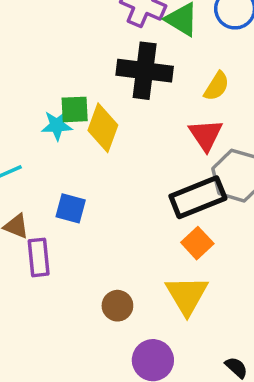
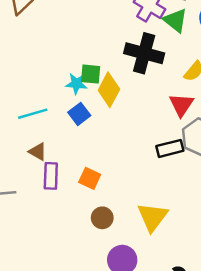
black rectangle: (198, 197) -> (170, 148), size x0.7
blue square: (71, 208) -> (79, 114), moved, turned 30
orange square: (197, 243) -> (90, 178), moved, turned -30

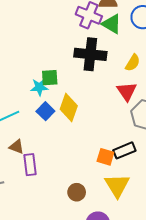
yellow diamond: (109, 90) -> (69, 107), moved
black rectangle: (170, 148) -> (124, 150), moved
orange square: (90, 178) -> (105, 157), moved

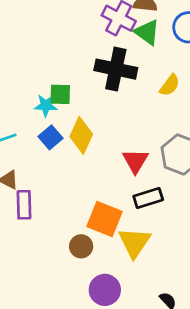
red triangle: (127, 91) -> (135, 161), moved
orange square: (105, 157) -> (105, 219), moved, size x1.5

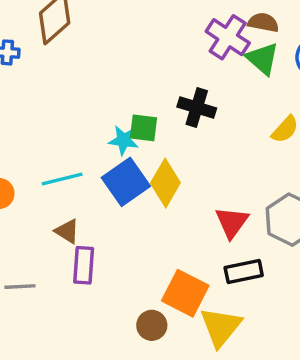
black cross: (116, 69) -> (197, 108), moved, size x0.7
blue square: (51, 137) -> (126, 182), size x1.5

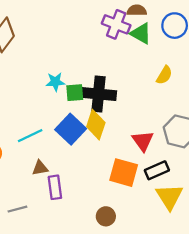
black cross: (197, 108) -> (98, 94), moved, size x1.4
cyan star: (124, 140) -> (55, 82), moved
brown triangle: (67, 231) -> (40, 168), turned -30
orange square: (185, 293) -> (124, 173), moved
yellow triangle: (221, 327) -> (169, 197), moved

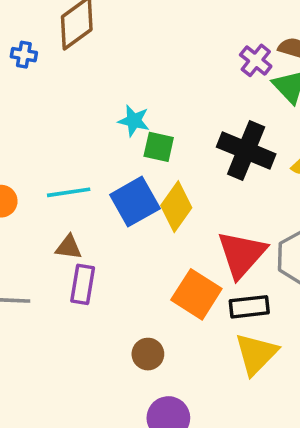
purple cross: (116, 24) -> (256, 60), size x0.7
black cross: (98, 94) -> (246, 150), moved
red triangle: (143, 141) -> (242, 254), size x1.4

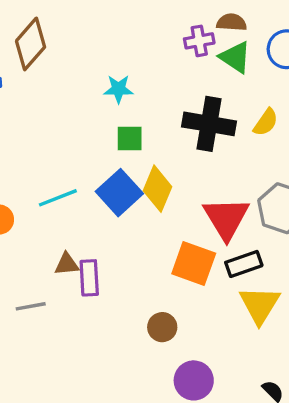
purple cross: (256, 60) -> (199, 41), turned -36
cyan star: (134, 121) -> (118, 89), moved
brown triangle: (69, 247) -> (67, 264), moved

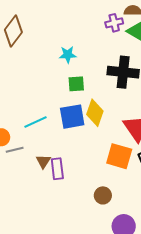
blue square: (119, 193) -> (72, 117), turned 36
brown triangle: (67, 264) -> (43, 161), turned -49
gray line: (31, 306) -> (15, 150), moved

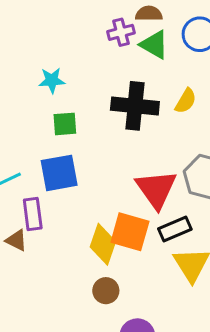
yellow diamond: (95, 113) -> (103, 244), moved
brown triangle: (43, 161) -> (16, 240), turned -35
purple rectangle: (57, 169) -> (33, 214), moved

